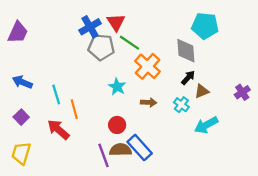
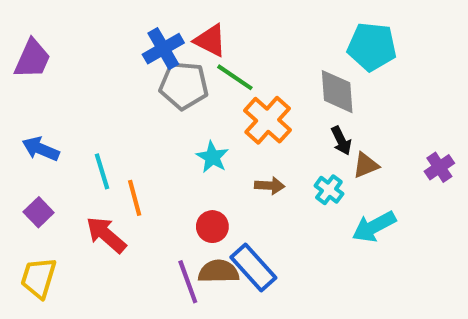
red triangle: (116, 22) -> (210, 40), turned -30
black arrow: (188, 78) -> (341, 141), turned 112

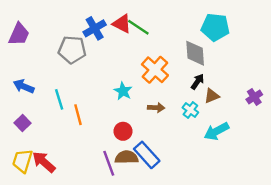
green line: (235, 77) -> (138, 27), moved
gray pentagon: (184, 85) -> (72, 50), moved
black arrow: (341, 141) -> (198, 82), turned -119
red arrow: (106, 235) -> (44, 162), moved

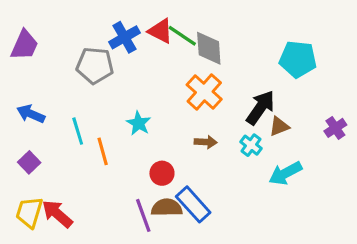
cyan pentagon: (215, 27) -> (298, 59), moved
gray diamond: (195, 53) -> (209, 48), moved
black arrow: (198, 82) -> (260, 108), size x1.6
cyan star: (123, 91) -> (139, 123), moved

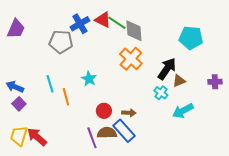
blue arrow: (31, 114) -> (15, 87), moved
purple cross: (335, 128) -> (215, 82), turned 32
brown arrow: (206, 142) -> (129, 113), moved

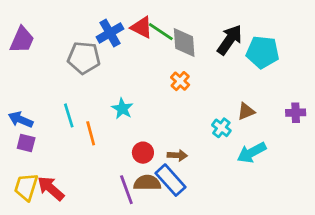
orange cross: (131, 59) -> (180, 81), size x0.6
black arrow: (167, 69) -> (230, 40), moved
purple square: (19, 104) -> (26, 143), turned -32

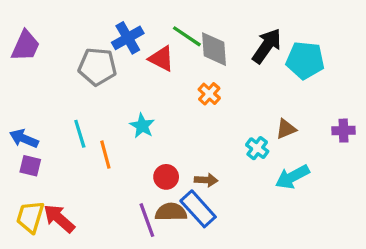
red triangle: (142, 27) -> (161, 59), moved

